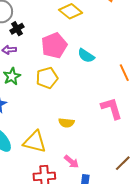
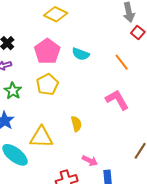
yellow semicircle: (66, 123) -> (76, 124), turned -98
yellow triangle: (35, 142) -> (41, 137), moved

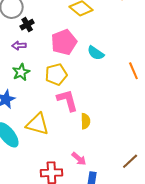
pink L-shape: (117, 100) -> (67, 100), moved
yellow semicircle: (76, 124) -> (85, 121), moved

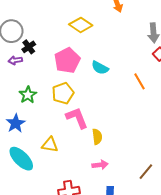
purple arrow: (19, 46) -> (15, 60), moved
yellow triangle: (38, 124) -> (50, 145), size x0.7
pink arrow: (79, 159) -> (100, 165), moved, turned -42

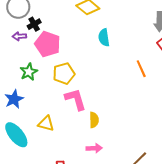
pink pentagon: (67, 60) -> (48, 44), moved, turned -30
cyan semicircle: (100, 68) -> (104, 37), moved, turned 48

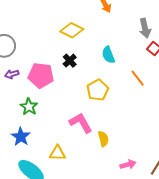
black cross: (34, 24) -> (70, 61), moved
cyan semicircle: (104, 37) -> (108, 55), moved
yellow pentagon: (64, 74) -> (98, 90), moved
pink arrow: (94, 148) -> (128, 164), moved

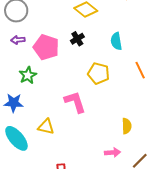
yellow pentagon: (98, 90) -> (99, 73), turned 30
blue star: (21, 137) -> (14, 103), turned 30
yellow semicircle: (103, 139) -> (127, 126), moved

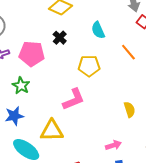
pink L-shape: (75, 102) -> (74, 99), turned 100
yellow triangle: (46, 127) -> (52, 131), size x1.4
pink arrow: (113, 153) -> (113, 145), moved

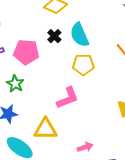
cyan semicircle: (98, 30) -> (79, 35), moved, size x1.4
pink arrow: (113, 145) -> (85, 147), moved

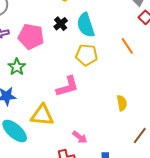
pink arrow: (85, 147) -> (80, 137), turned 49

